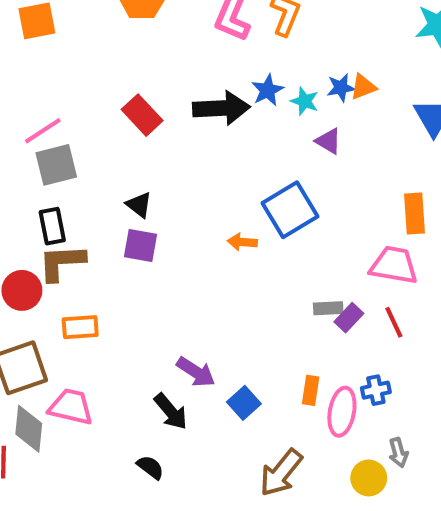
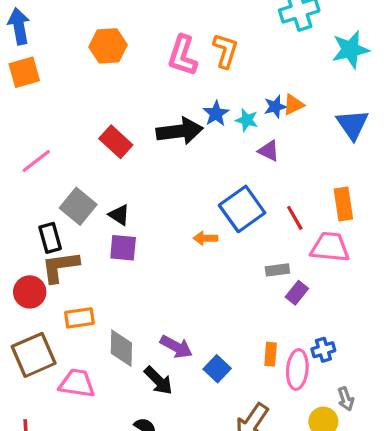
gray square: (56, 165) -> (78, 206), moved, turned -32
gray rectangle: (328, 308) -> (277, 270), moved
red line: (394, 322) -> (295, 218), moved
gray diamond: (29, 429) -> (121, 348), moved

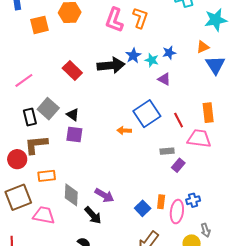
orange square: (24, 72) -> (39, 25), moved
orange triangle: (293, 105) -> (203, 47), moved
black rectangle: (50, 238) -> (30, 117), moved
blue square: (217, 369) -> (143, 208), moved

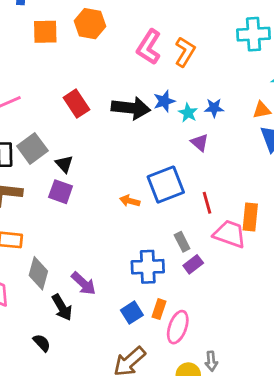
orange rectangle: (208, 113) -> (250, 217), moved
gray rectangle: (167, 151) -> (182, 242), turned 56
blue cross: (193, 200) -> (148, 267), moved, size x1.6

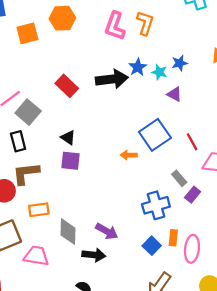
gray square: (32, 148) -> (28, 112), moved
black arrow: (62, 307) -> (94, 255), turned -40

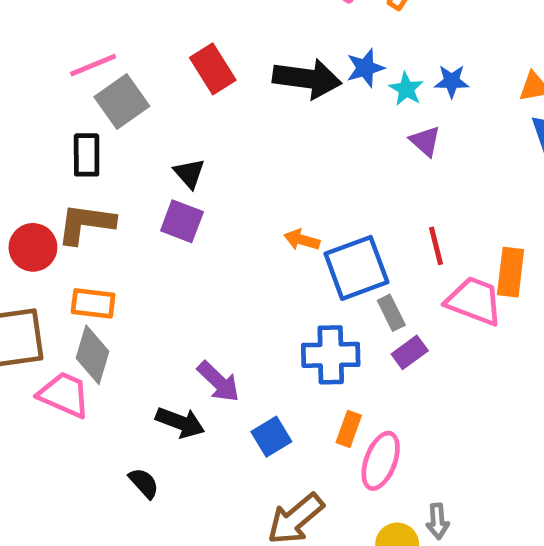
blue square: (155, 135) -> (356, 268), moved
gray diamond: (68, 232) -> (92, 355), moved
blue square: (152, 246) -> (271, 437), moved

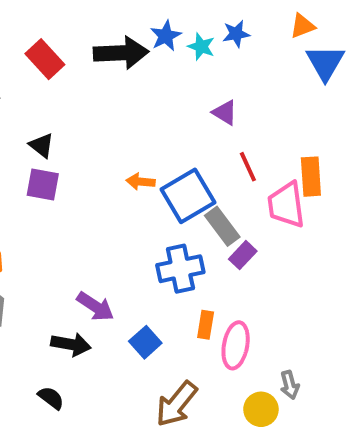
purple triangle: (425, 141) -> (225, 113), moved
pink trapezoid: (474, 301) -> (286, 205), turned -108
gray rectangle: (391, 313) -> (222, 226), size x1.4

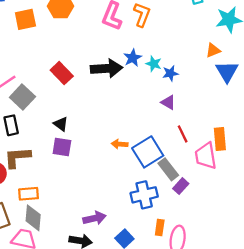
blue star: (236, 34) -> (170, 73), moved
purple arrow: (95, 306) -> (94, 218), turned -45

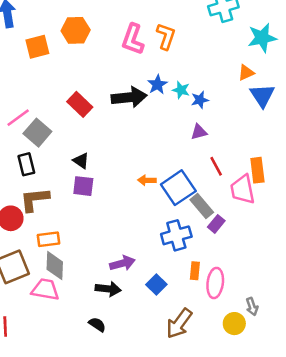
purple triangle: (168, 102) -> (199, 132), turned -42

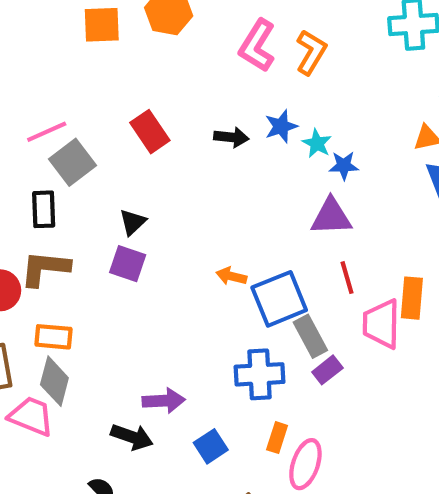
black arrow: (129, 97) -> (231, 137), size x0.6
purple triangle: (199, 132) -> (331, 217), size x1.5
black triangle: (81, 161) -> (133, 222), turned 30

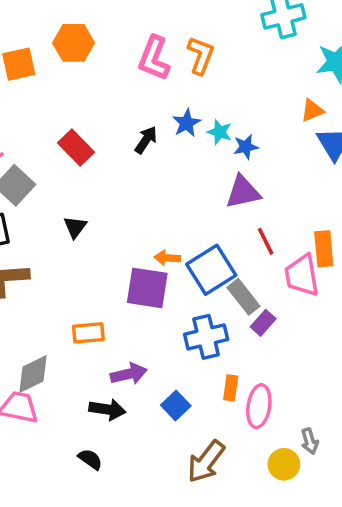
black arrow: (231, 137) -> (146, 140), turned -52
purple square: (128, 264) -> (147, 288), moved, size x1.4
orange rectangle: (53, 337) -> (88, 333), moved
gray diamond: (54, 381) -> (33, 374), turned 60

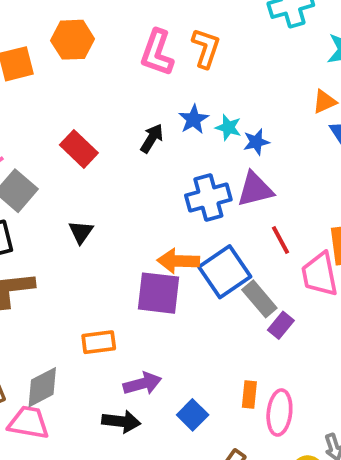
orange arrow: (167, 258) -> (178, 261), size x1.5
blue cross: (206, 337) -> (208, 198), moved

